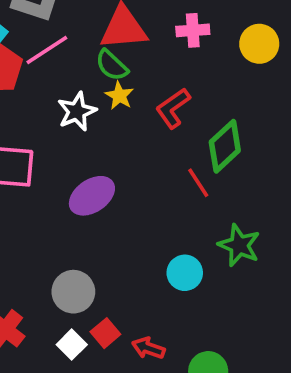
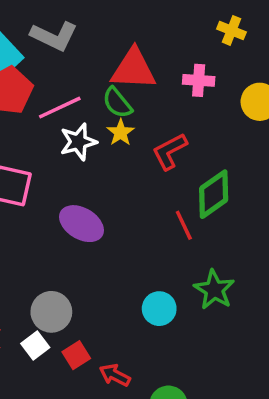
pink line: (47, 50) -> (60, 108), moved
purple ellipse: (92, 196) -> (82, 224), turned 57
white square: (72, 345) -> (35, 345), moved

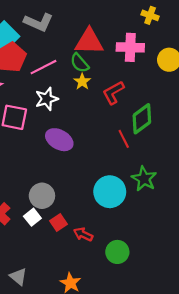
pink cross: (199, 80) -> (130, 47), size x1.4
white star: (78, 142) -> (47, 99), moved
cyan circle: (159, 309) -> (110, 192), size x1.5

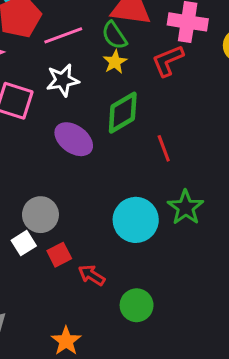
red L-shape: (113, 93) -> (168, 61), moved
green diamond: (142, 119) -> (123, 113), moved

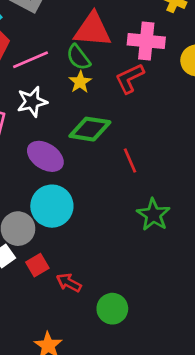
green diamond: (123, 113) -> (90, 129), turned 42
cyan circle: (136, 220) -> (52, 206), moved

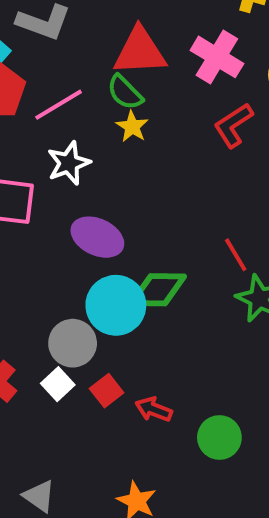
pink cross: (146, 41) -> (217, 57), turned 33
red L-shape: (130, 78) -> (233, 125), moved
green diamond: (90, 129) -> (158, 290), moved
red line: (130, 160) -> (236, 255), moved

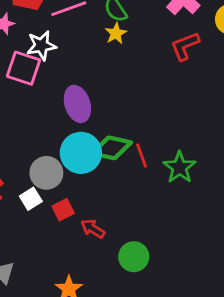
white star: (69, 163) -> (41, 46), moved
purple ellipse: (97, 237) -> (77, 104), turned 36
red line: (236, 255) -> (142, 156), moved

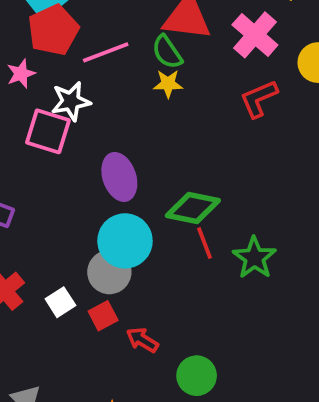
yellow star: (116, 33) -> (168, 84), turned 30
green diamond: (112, 148) -> (193, 208), moved
gray circle: (46, 173) -> (109, 272), moved

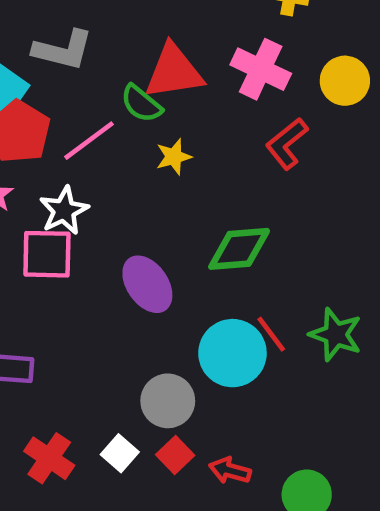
green semicircle: (167, 52) -> (141, 104), moved
green diamond: (193, 208) -> (239, 249), moved
cyan circle: (125, 241) -> (232, 353), moved

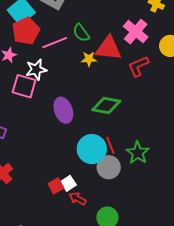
red triangle: (174, 72) -> (108, 48), moved
gray circle: (168, 401) -> (109, 167), moved
white square: (120, 453) -> (68, 183), moved

